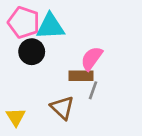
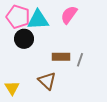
pink semicircle: (92, 58) -> (69, 15), moved
gray line: (93, 90) -> (80, 60), moved

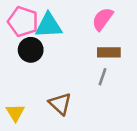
pink semicircle: (69, 15) -> (102, 19), moved
brown rectangle: (61, 57) -> (109, 52), moved

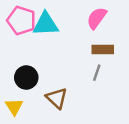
black circle: (31, 50) -> (26, 78), moved

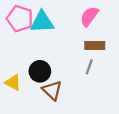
black circle: (26, 78) -> (40, 71), moved
yellow triangle: (14, 107) -> (13, 83), moved, turned -30

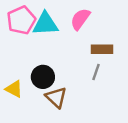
pink semicircle: (89, 16) -> (80, 19), moved
pink pentagon: (20, 19) -> (21, 20), turned 30

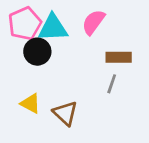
black circle: (43, 77) -> (37, 52), moved
yellow triangle: (14, 89) -> (30, 103), moved

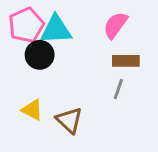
pink semicircle: (93, 22) -> (115, 25), moved

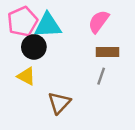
yellow triangle: (32, 110) -> (26, 76), moved
brown triangle: (69, 120) -> (59, 103), turned 30

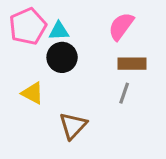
cyan triangle: (48, 25) -> (59, 31), size x0.6
black circle: (34, 47) -> (62, 57), moved

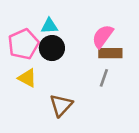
pink pentagon: (28, 26) -> (23, 44), moved
pink semicircle: (121, 26) -> (103, 36), moved

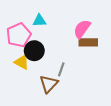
black circle: (52, 48) -> (34, 51), moved
gray line: (104, 78) -> (61, 69), moved

